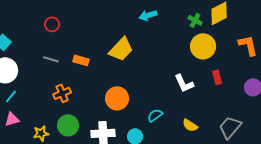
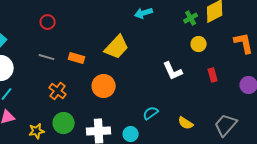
green cross: (195, 20) -> (191, 18), turned 32
yellow circle: (203, 46) -> (199, 44), size x0.6
white L-shape: (184, 83) -> (173, 71), moved
orange cross: (62, 93) -> (58, 91), turned -30
orange circle: (117, 98) -> (104, 86), moved

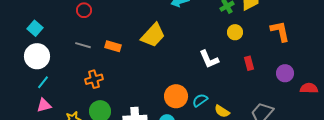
orange circle: (104, 86) -> (176, 96), moved
orange cross: (58, 91) -> (94, 79), turned 36
cyan semicircle: (151, 113) -> (200, 100), moved

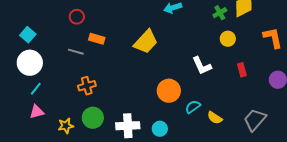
orange rectangle: (113, 46) -> (97, 39), moved
orange circle: (176, 96) -> (169, 91), moved

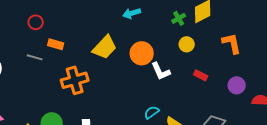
red rectangle: (242, 70) -> (201, 75), turned -48
orange cross: (87, 86) -> (75, 80), moved, size x1.5
orange circle: (169, 91) -> (142, 53), moved

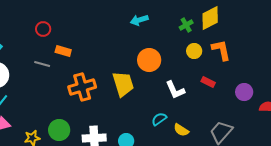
orange L-shape: (232, 43) -> (221, 50), moved
yellow trapezoid: (105, 47) -> (123, 84), moved, turned -60
white L-shape: (161, 71) -> (175, 90), moved

